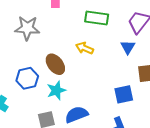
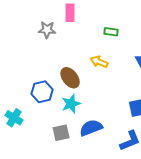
green rectangle: (97, 18) -> (111, 32), size x0.6
gray star: (27, 28) -> (47, 30), moved, size x0.7

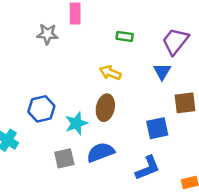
brown ellipse: (70, 78) -> (105, 108), moved, turned 50

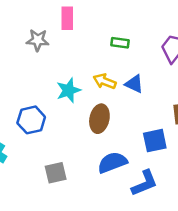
blue triangle: (162, 71) -> (134, 84), moved, turned -36
cyan star: (76, 123) -> (69, 90), moved
blue semicircle: (101, 152) -> (112, 162), moved

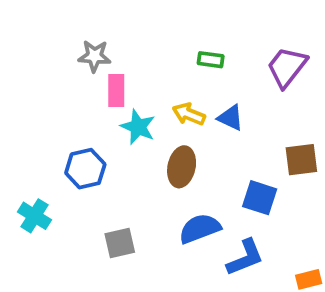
pink rectangle: (67, 18) -> (116, 91), moved
cyan star: (69, 90) -> (138, 127), turned -30
blue square: (155, 141) -> (260, 198), turned 30

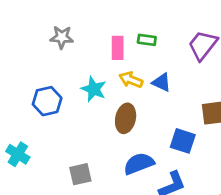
pink rectangle: (116, 91) -> (118, 48), moved
blue hexagon: (85, 169) -> (47, 101), moved

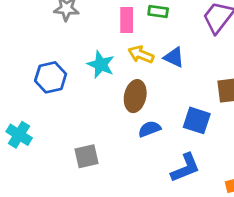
blue semicircle: (139, 164) -> (149, 129), moved, size x0.7

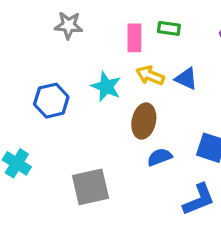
gray square: (86, 156) -> (91, 187), size x1.4

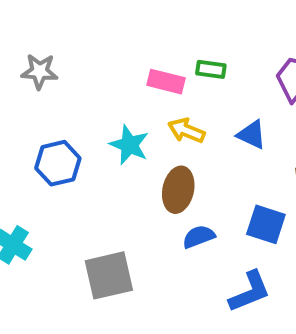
gray star: (69, 25) -> (40, 71), moved
pink rectangle: (134, 38) -> (166, 82), turned -76
blue triangle: (186, 79) -> (252, 135), moved

